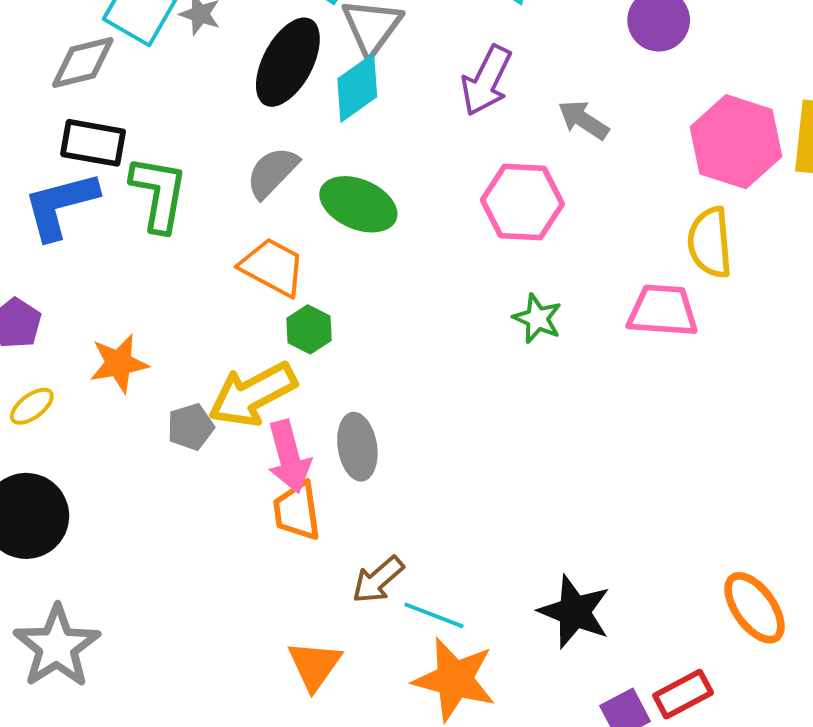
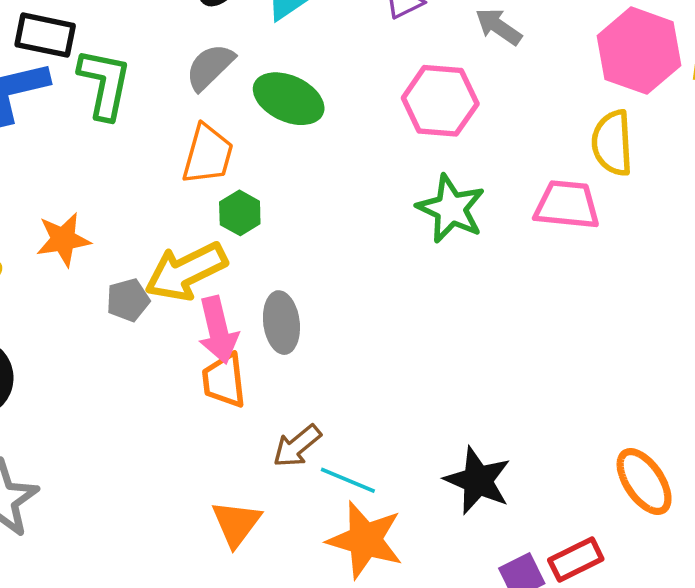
orange trapezoid: (273, 267) -> (208, 154), turned 76
green star: (537, 318) -> (451, 209), size x1.5

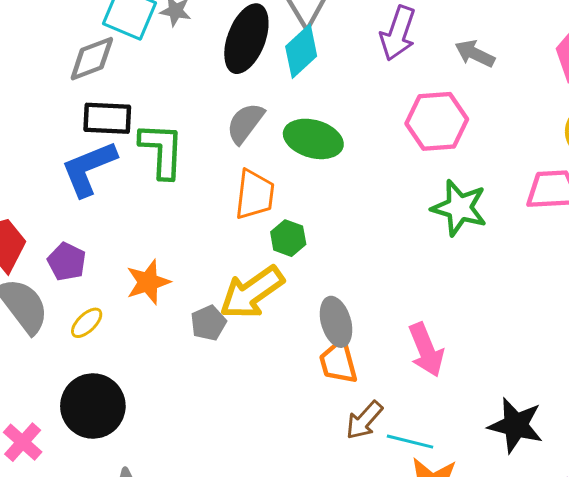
pink arrow: (218, 330) -> (426, 350), moved
orange trapezoid: (224, 380) -> (338, 362), moved

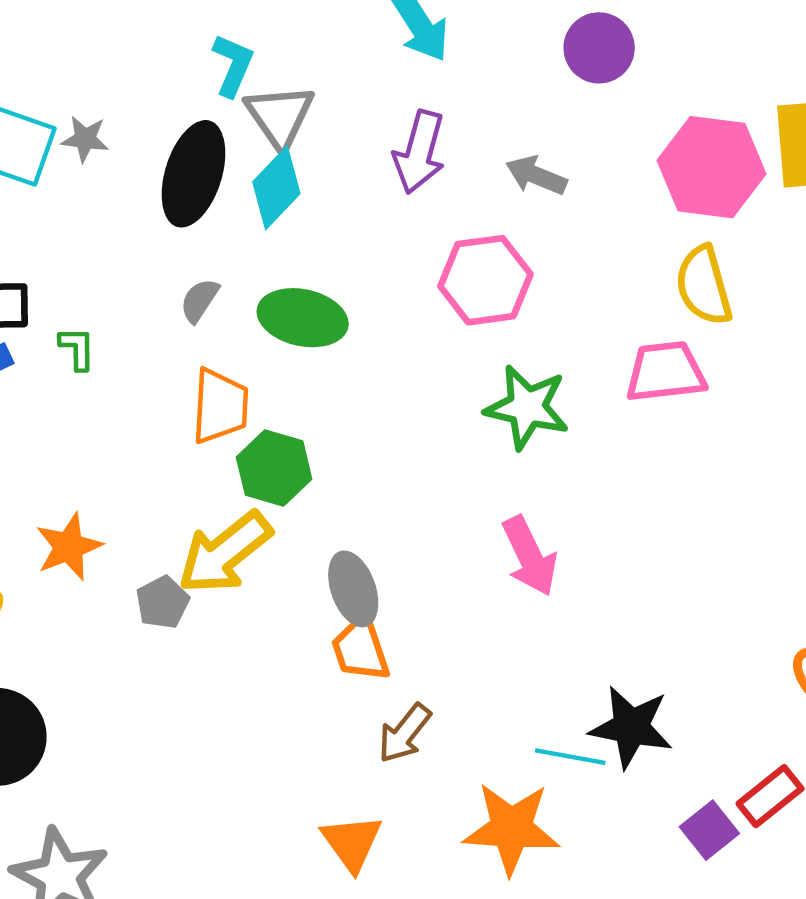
gray semicircle: (245, 123) -> (199, 300), size x0.7
green L-shape: (162, 150) -> (77, 348), size x0.5
green hexagon: (288, 238) -> (274, 468), size x1.4
pink arrow: (426, 350) -> (530, 556), moved
cyan line: (410, 442) -> (570, 757), moved

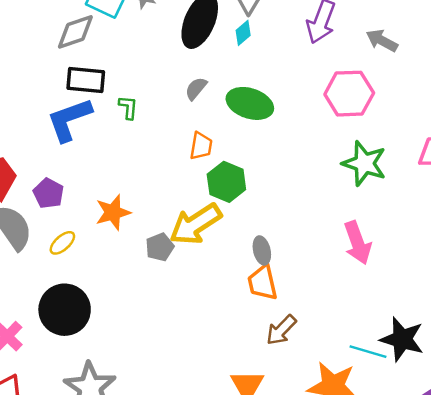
cyan diamond: (276, 188) -> (243, 33), size x0.6
orange trapezoid: (220, 406) -> (201, 146), size x0.7
gray ellipse: (353, 589) -> (262, 250), size x0.7

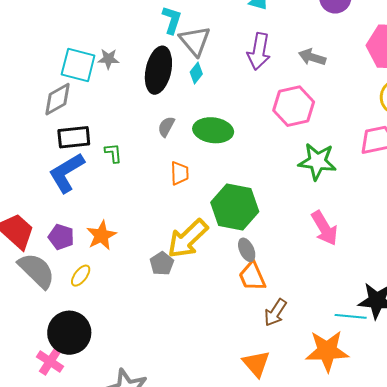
green hexagon: (226, 182) -> (235, 207), moved, size x1.4
orange star: (113, 212) -> (101, 235), moved
black circle: (65, 310) -> (69, 333), moved

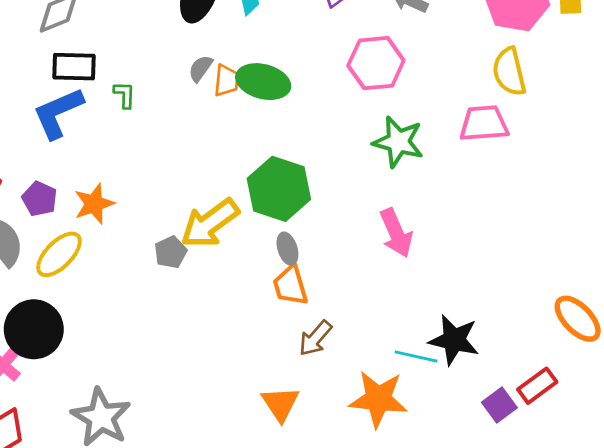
orange trapezoid: (180, 173) -> (226, 80), moved
yellow ellipse: (81, 276) -> (59, 254), size x1.6

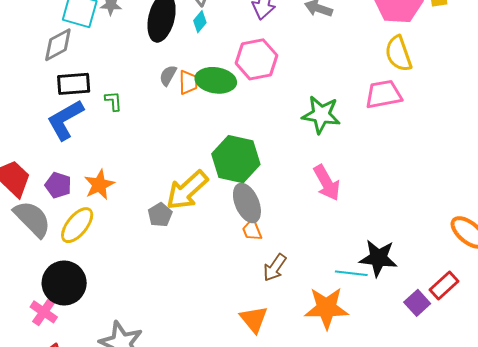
pink hexagon: (376, 63) -> (256, 59), moved
gray ellipse: (287, 249) -> (247, 203), size x1.6
orange trapezoid: (290, 285) -> (252, 230), size x0.7

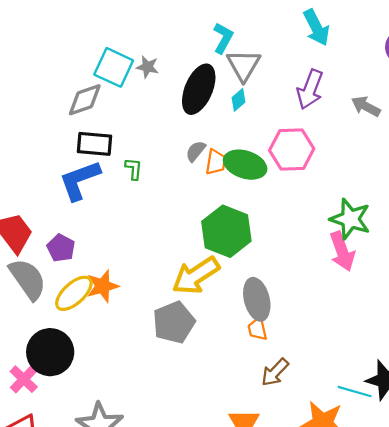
green hexagon: (236, 159) -> (226, 231), moved
pink arrow: (327, 183) -> (342, 251), moved
orange star: (99, 185) -> (103, 286), moved
gray pentagon: (160, 215) -> (174, 322), moved, size x1.6

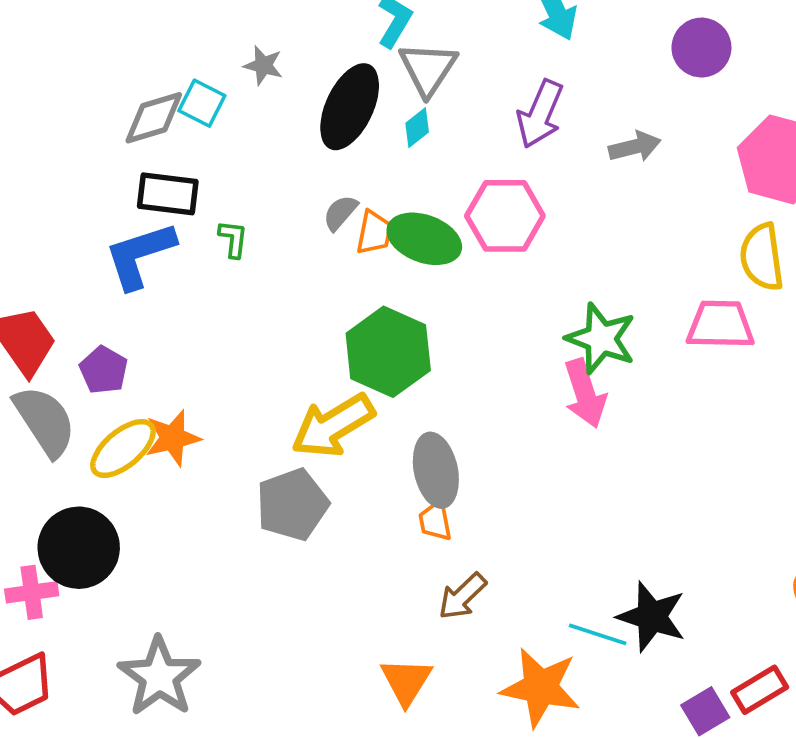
cyan square: (114, 67) -> (202, 103), moved, size x0.7
gray arrow: (366, 106) -> (635, 147), turned 136
pink cross: (24, 379) -> (32, 592), turned 36

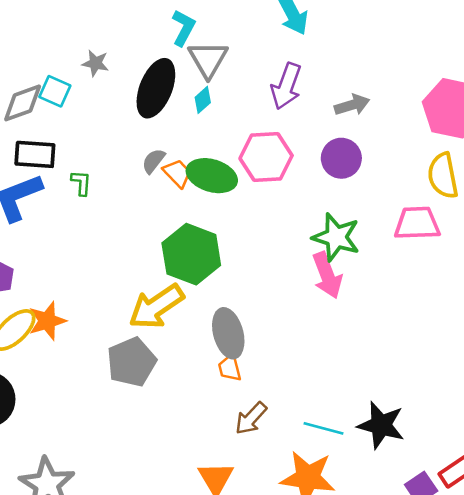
purple circle: (701, 48) -> (341, 158), moved
orange trapezoid: (374, 233) -> (177, 173), turned -52
cyan line: (598, 634) -> (323, 428), moved

